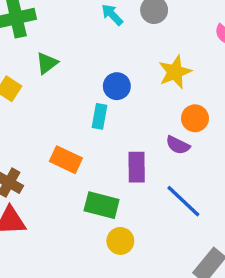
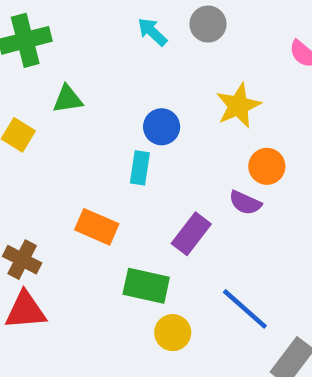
green triangle: (47, 63) -> (68, 99), turned 30
purple rectangle: (137, 167) -> (191, 234), turned 40
blue line: (183, 201) -> (245, 309), moved

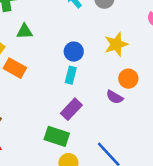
cyan rectangle: (140, 168) -> (71, 75), moved
orange rectangle: (97, 227) -> (15, 68), moved
purple rectangle: (191, 234) -> (71, 109), moved

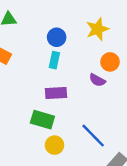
purple rectangle: (71, 109) -> (56, 93), turned 45

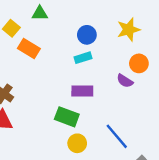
cyan rectangle: (54, 60) -> (83, 58), turned 56

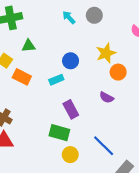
cyan rectangle: (83, 58) -> (56, 80), moved
orange circle: (139, 63) -> (118, 72), moved
purple rectangle: (82, 91) -> (71, 109), turned 66

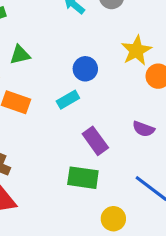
purple semicircle: (107, 97) -> (144, 129), moved
yellow circle: (70, 155) -> (113, 219), moved

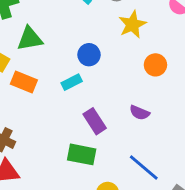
yellow star: (136, 50) -> (132, 24), moved
green triangle: (20, 55) -> (30, 39), size x1.4

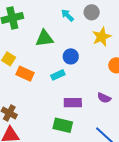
green triangle: (30, 39) -> (44, 38), moved
purple rectangle: (95, 121) -> (73, 103), turned -60

